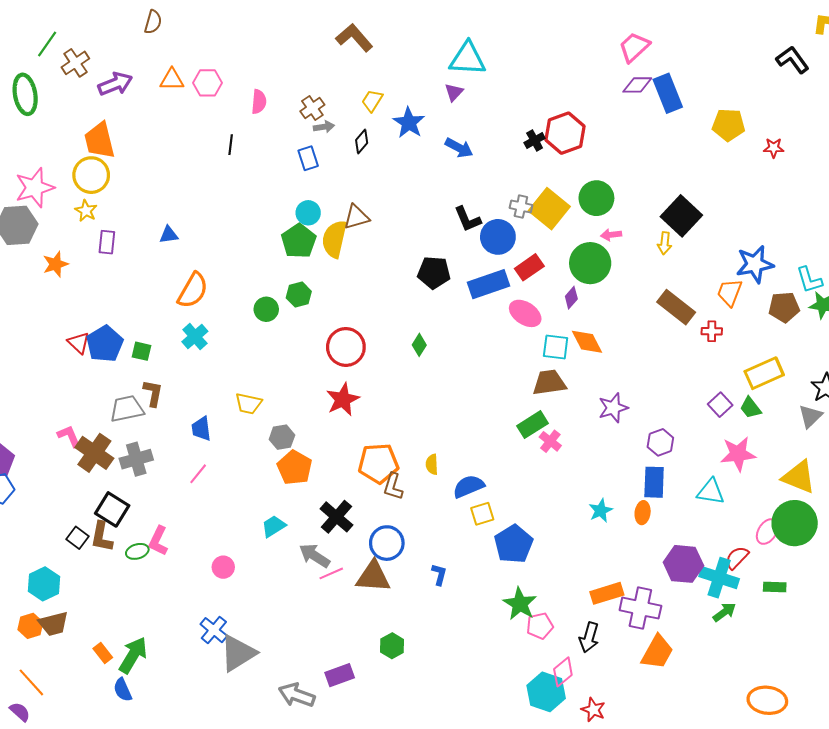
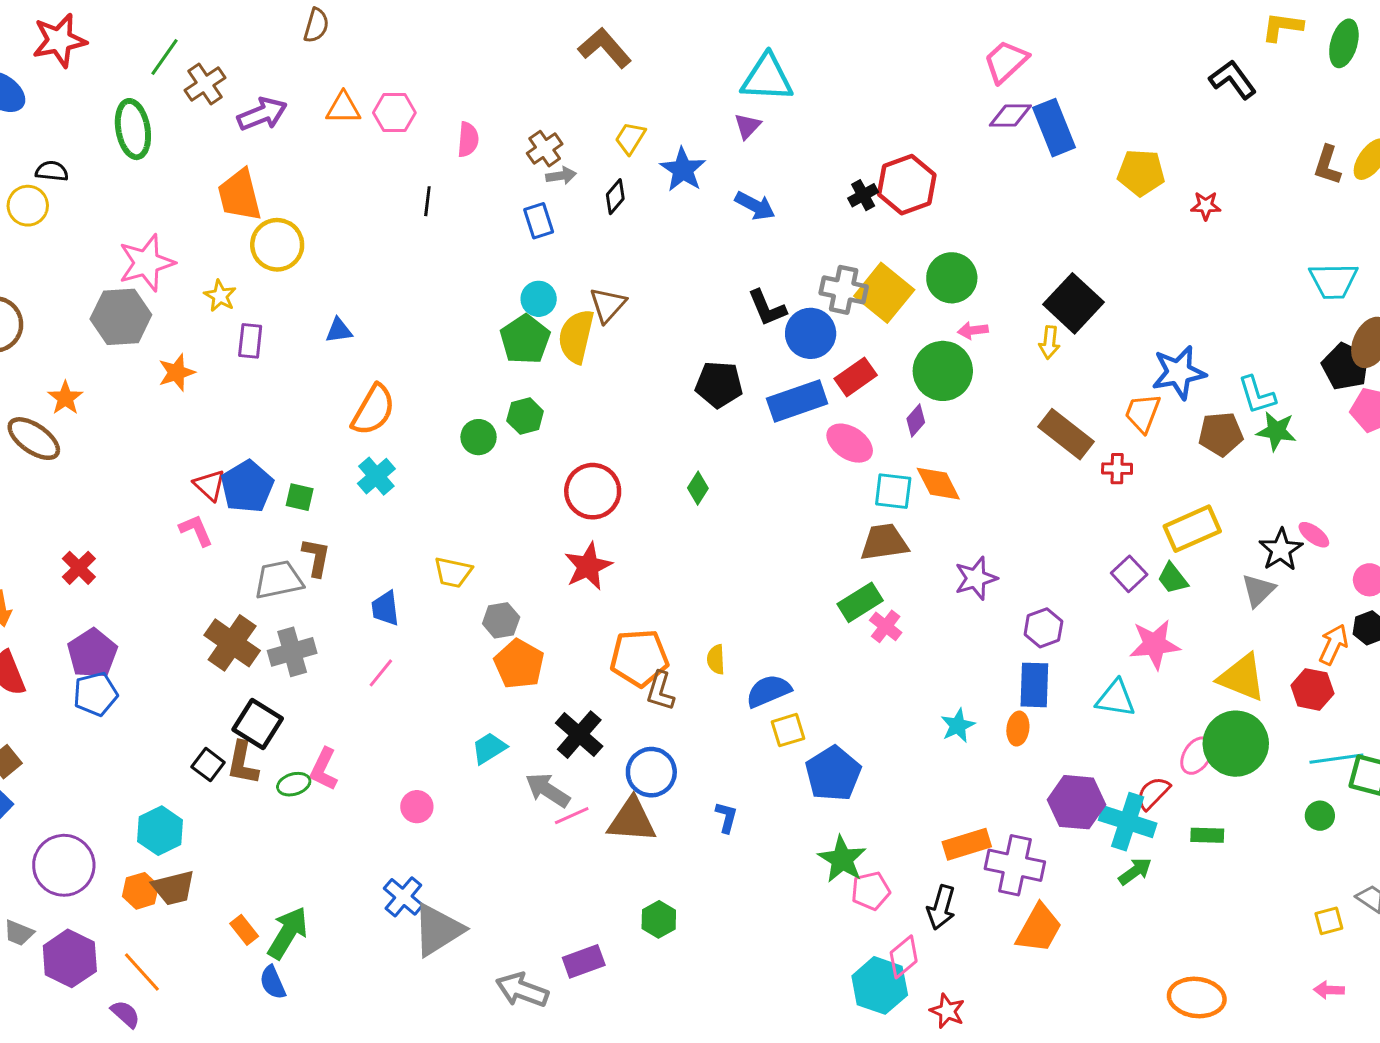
yellow circle: (91, 175) -> (277, 245), moved
gray cross: (521, 207) -> (844, 290), size x1.4
brown triangle: (356, 217) -> (608, 305), turned -32
pink L-shape: (69, 436) -> (196, 530), moved

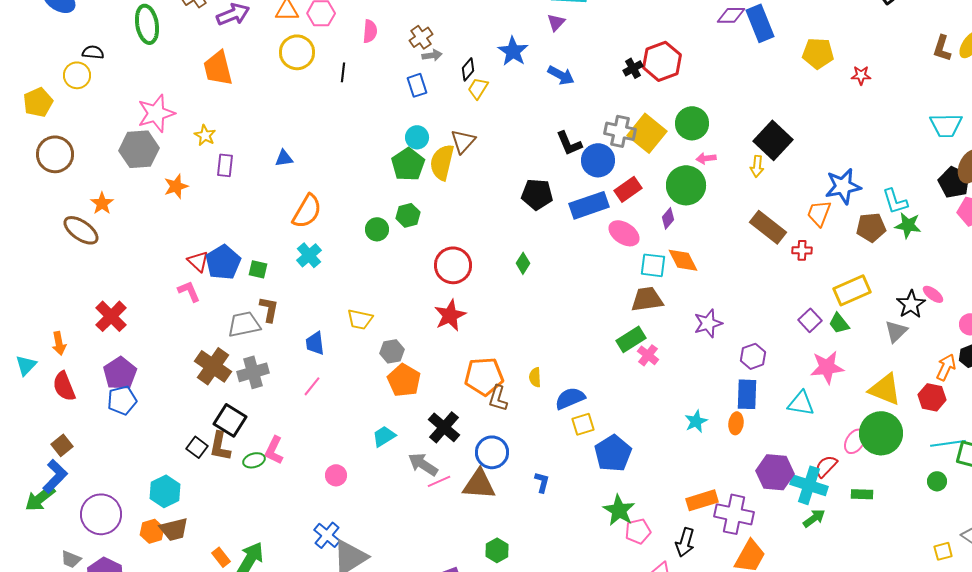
yellow trapezoid: (630, 138) -> (478, 88), moved
yellow circle: (277, 245) -> (297, 52), moved
red cross: (79, 568) -> (111, 316), size x1.4

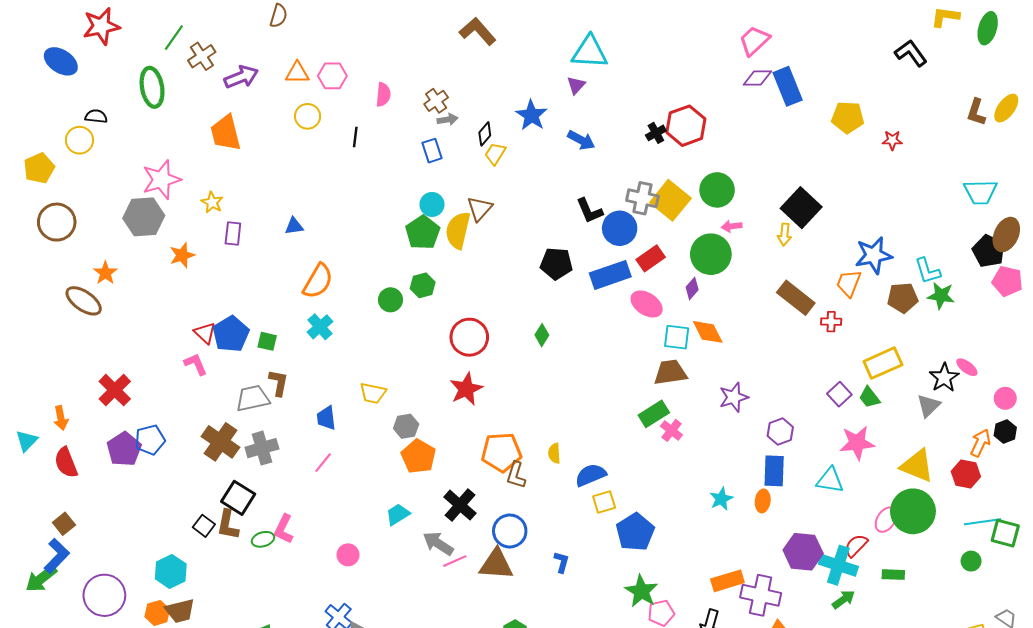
yellow circle: (297, 52) -> (308, 116), size x0.7
blue pentagon: (122, 400) -> (150, 440), moved

